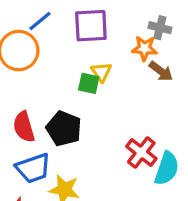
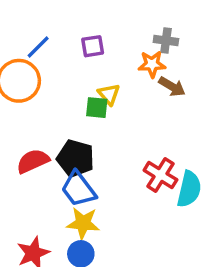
purple square: (91, 26) -> (93, 46), size x0.6
red semicircle: (24, 127) -> (33, 161), turned 88
blue trapezoid: (33, 168) -> (78, 189), moved, turned 78

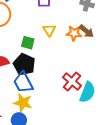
orange star: (152, 64) -> (74, 33), moved
green square: (97, 108) -> (28, 43), moved

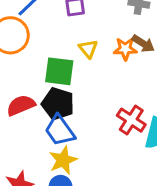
green square: (28, 43) -> (59, 71), size x1.5
yellow star: (23, 103) -> (63, 160), turned -30

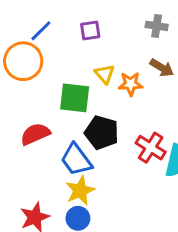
orange star: (125, 49) -> (131, 84), moved
black pentagon: (58, 104) -> (102, 133), moved

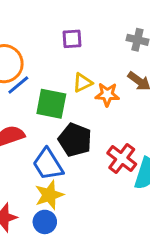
blue line: (41, 31) -> (18, 85), moved
yellow triangle: (105, 74) -> (83, 83), turned 40

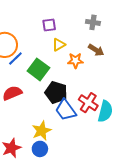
yellow triangle: (83, 83) -> (59, 45), moved
green square: (51, 104) -> (38, 69), turned 30
blue trapezoid: (48, 164) -> (66, 110), moved

